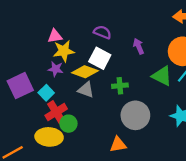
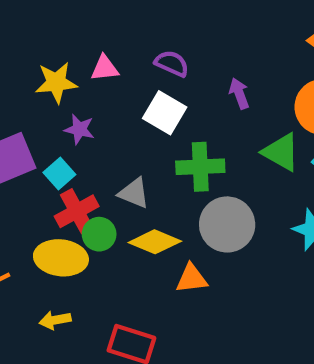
pink triangle: (55, 36) -> (105, 68), moved
yellow star: (64, 51) -> (56, 83), moved
yellow diamond: (85, 72) -> (155, 242), moved
green cross: (120, 86) -> (200, 167), size x1.5
gray triangle: (86, 90) -> (134, 193), moved

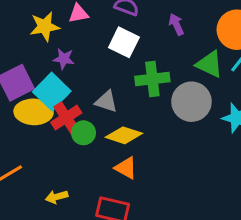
cyan square: (59, 173) -> (52, 91), size x1.6
gray circle: (227, 224) -> (191, 102), moved
yellow ellipse: (61, 258) -> (34, 112), moved
orange triangle: (191, 279) -> (126, 168), moved, turned 40

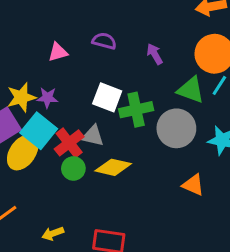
yellow star: (45, 27) -> (21, 97), moved
white square: (124, 42) -> (107, 97), moved
yellow ellipse: (34, 112) -> (23, 152), turned -52
red cross: (66, 118) -> (69, 143), moved
orange triangle: (126, 168) -> (193, 185), moved

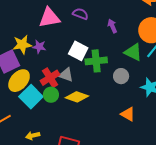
pink triangle: (58, 52) -> (49, 18), size x1.6
gray circle: (176, 128) -> (121, 76), size x0.6
cyan square: (39, 131) -> (31, 97), moved

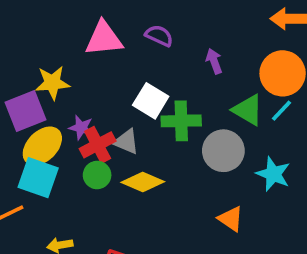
purple star: (39, 47) -> (81, 128), moved
gray circle: (121, 76) -> (223, 151), size x1.5
cyan square: (31, 97) -> (38, 178), moved, turned -30

